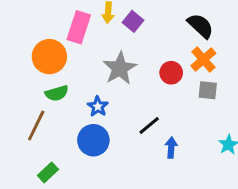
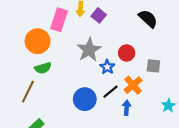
orange cross: (203, 60) -> (133, 85), moved
blue star: (98, 106) -> (107, 67), moved
blue circle: (93, 140) -> (85, 99), moved

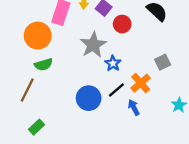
red circle: (127, 53) -> (122, 24), moved
gray square: (153, 66) -> (163, 62), turned -32
blue arrow: (127, 108) -> (134, 107), turned -32

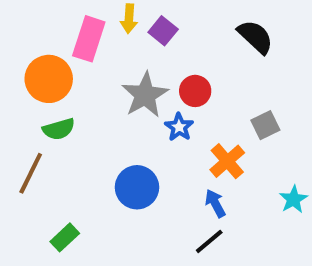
red circle: (122, 24) -> (195, 91), moved
black line: (116, 90) -> (209, 241), moved
green rectangle: (36, 127) -> (65, 237), moved

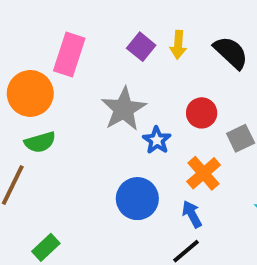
yellow arrow: (129, 19) -> (178, 45), moved
red circle: (195, 91) -> (202, 113), moved
blue circle: (137, 187) -> (137, 199), moved

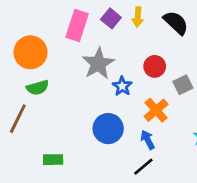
pink rectangle: (69, 55) -> (77, 26), moved
green rectangle: (46, 247) -> (53, 160), moved, turned 42

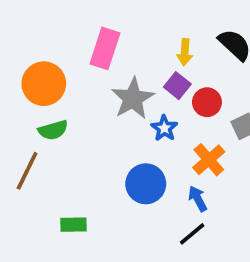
yellow arrow: (138, 17) -> (185, 52), moved
purple square: (111, 18) -> (177, 86), moved

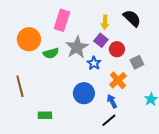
green semicircle: (53, 130) -> (51, 53), moved
brown line: (27, 171) -> (20, 86), turned -40

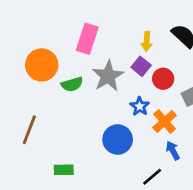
blue star: (94, 63) -> (140, 106), moved
brown line: (20, 86) -> (29, 130), turned 35
blue arrow: (112, 101) -> (173, 150), moved

